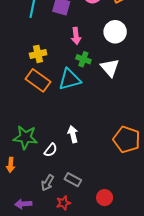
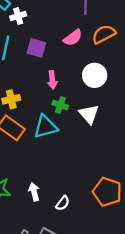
white arrow: (73, 134) -> (34, 192), moved
white semicircle: (51, 150) -> (63, 203), moved

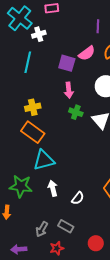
purple square: (36, 48) -> (67, 63), moved
cyan triangle: (46, 127) -> (44, 160), moved

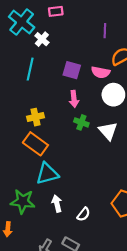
white cross: (39, 34) -> (42, 39), turned -32
pink semicircle: (87, 53) -> (101, 72), moved, turned 48

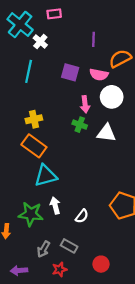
purple line: (105, 31) -> (94, 39), moved
pink arrow: (74, 99) -> (85, 104), moved
white triangle: (108, 131) -> (106, 133), turned -42
green star: (23, 201) -> (31, 214), moved

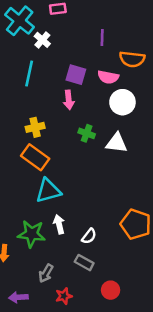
orange semicircle: (120, 59) -> (132, 59), turned -145
pink arrow: (85, 104) -> (69, 100), moved
gray rectangle: (69, 246) -> (84, 263), moved

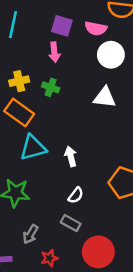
green cross: (87, 133) -> (51, 87), moved
white arrow: (59, 224) -> (71, 156), moved
red circle: (111, 290) -> (98, 252), size x1.6

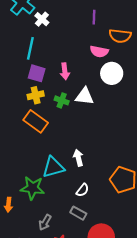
purple square: (62, 26) -> (37, 73), moved
white triangle: (105, 97) -> (85, 96), moved
cyan triangle: (33, 148) -> (53, 167), moved

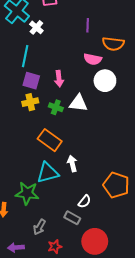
orange rectangle: (36, 121) -> (50, 140), moved
white semicircle: (83, 190) -> (85, 201), moved

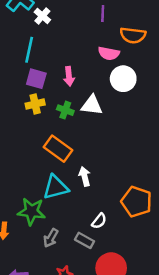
gray arrow: (39, 227) -> (51, 238), moved

